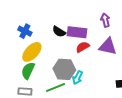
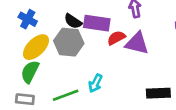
red semicircle: (83, 47) -> (116, 38), moved
gray hexagon: (64, 69) -> (69, 42), moved

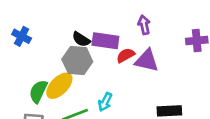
blue cross: (28, 19) -> (22, 36), moved
yellow ellipse: (36, 47) -> (59, 86), moved

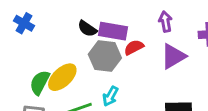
purple arrow: (144, 25) -> (165, 22), moved
gray hexagon: (77, 61) -> (105, 56), moved
purple triangle: (147, 61) -> (173, 56), moved, turned -45

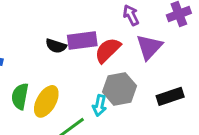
red semicircle: (134, 47) -> (108, 50), size x1.4
gray hexagon: (105, 56) -> (119, 89), moved
green semicircle: (40, 82) -> (20, 96), moved

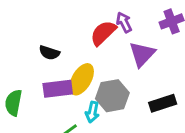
purple rectangle: (82, 40) -> (58, 89), moved
red semicircle: (108, 50) -> (103, 33), moved
yellow ellipse: (46, 101) -> (82, 79), moved

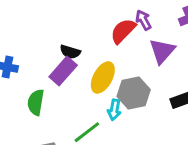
purple rectangle: (58, 89) -> (63, 71), moved, turned -40

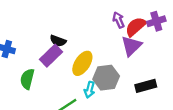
red semicircle: (123, 31) -> (136, 27), moved

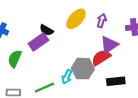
purple arrow: (119, 20) -> (102, 21), turned 32
red semicircle: (136, 27) -> (101, 58), moved
yellow ellipse: (82, 63) -> (76, 19), moved

